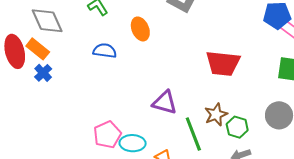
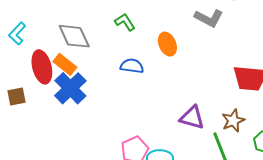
blue cross: (43, 73) -> (70, 88), size x1.8
brown star: (216, 115) -> (233, 121), moved

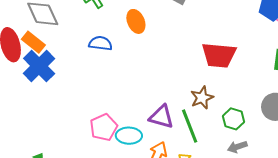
purple triangle: (192, 118) -> (161, 117), moved

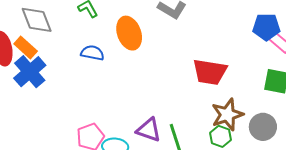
orange ellipse: (136, 21) -> (129, 33), size x1.4
brown star: (202, 98) -> (227, 115), moved, size x1.4

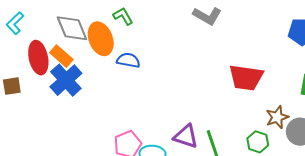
orange ellipse: (129, 33) -> (101, 39), moved
brown star: (227, 115) -> (277, 117), moved, size x0.7

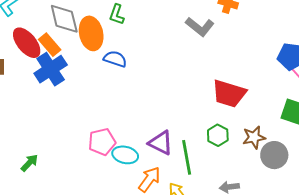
green L-shape: (123, 16) -> (117, 14), turned -140
red ellipse: (38, 58) -> (27, 43), turned -36
green hexagon: (258, 142) -> (218, 135), moved

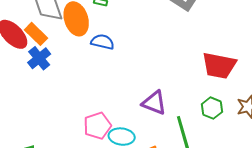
blue cross: (51, 69) -> (39, 58), size x0.7
purple triangle: (161, 143) -> (154, 103), moved

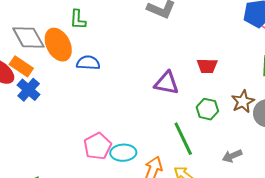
red trapezoid: (219, 65) -> (207, 66), size x0.6
purple triangle: (154, 103) -> (167, 83), moved

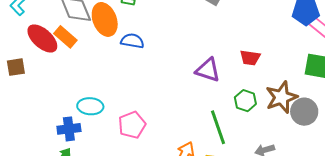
blue cross: (29, 90) -> (69, 129), moved, turned 35
brown star: (243, 102) -> (281, 97), size x1.4
cyan ellipse: (123, 153) -> (90, 106), moved

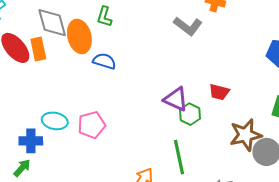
orange rectangle: (65, 37) -> (38, 49), turned 30
green hexagon: (245, 101) -> (190, 114), moved
pink pentagon: (132, 125) -> (92, 125), moved

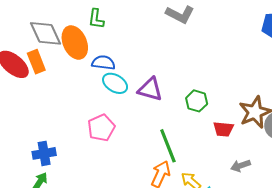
red trapezoid: (219, 92) -> (223, 129), moved
purple triangle: (176, 99) -> (150, 89), moved
cyan ellipse: (55, 121) -> (115, 83), moved, turned 30
green line: (179, 157) -> (168, 146), moved

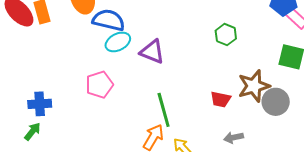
blue semicircle: (103, 63) -> (109, 20), size x1.4
cyan ellipse: (115, 83) -> (118, 42), turned -65
green hexagon: (197, 101) -> (226, 35), moved

